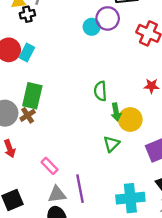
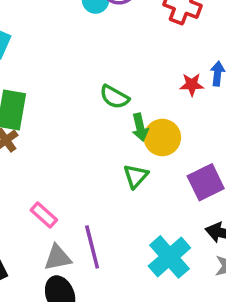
green semicircle: (100, 91) -> (114, 97), turned -54
cyan cross: (130, 198) -> (169, 257), turned -32

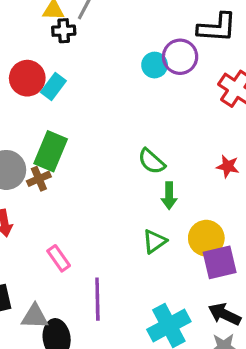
yellow circle: (162, 137) -> (206, 238), moved
gray triangle: (58, 258) -> (35, 317), moved

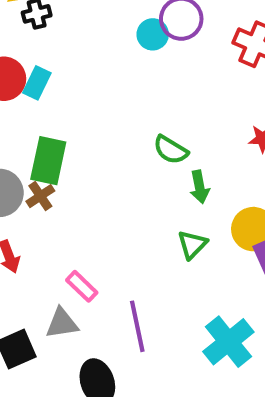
gray triangle: (35, 317) -> (62, 323), moved

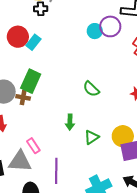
green arrow: (200, 187) -> (70, 122), moved
brown cross: (40, 196) -> (23, 97), turned 32
gray triangle: (62, 323) -> (20, 161), size x1.4

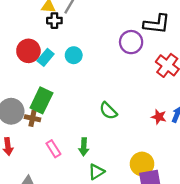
cyan circle: (95, 31) -> (74, 55), moved
green triangle: (92, 137) -> (96, 172), moved
pink rectangle: (33, 146) -> (53, 149), moved

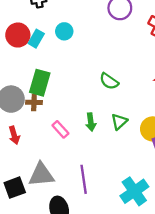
green triangle: (96, 172) -> (119, 122), moved

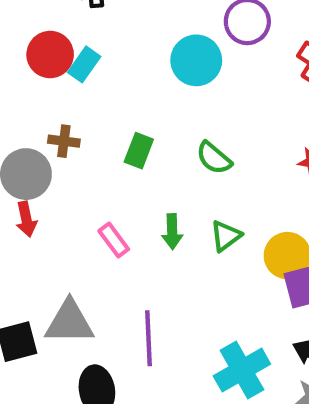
cyan circle: (64, 31) -> (196, 60), moved, size x1.5
green rectangle: (40, 83) -> (139, 151), moved, size x0.7
brown cross: (34, 102) -> (64, 141), moved
red arrow: (14, 135) -> (26, 219), moved

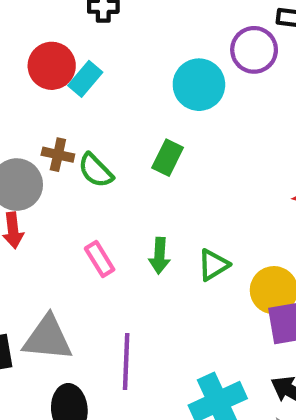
green rectangle: (139, 151) -> (168, 158), moved
green semicircle: (214, 158) -> (96, 170), moved

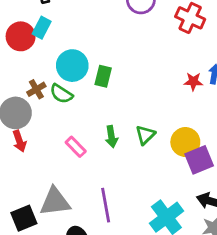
cyan rectangle: (85, 79) -> (42, 28), moved
cyan circle: (199, 85) -> (72, 66), moved
brown cross: (58, 155) -> (36, 89), turned -30

